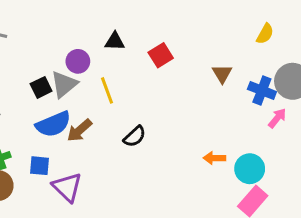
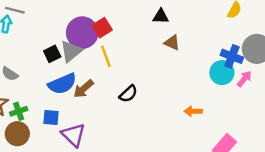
black triangle: (115, 41) -> (161, 16), moved
red square: (161, 55) -> (102, 28), moved
purple circle: (78, 61) -> (82, 33), size x1.6
brown triangle: (222, 74) -> (172, 43), moved, turned -35
cyan circle: (250, 169) -> (222, 73), moved

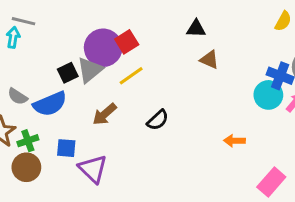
yellow line: (106, 56) -> (131, 76), turned 75
blue semicircle: (62, 84) -> (50, 104), moved

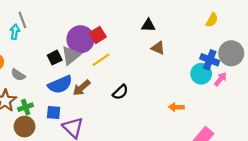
gray line: (23, 21) -> (22, 20), turned 56
blue semicircle: (50, 104) -> (60, 85), moved

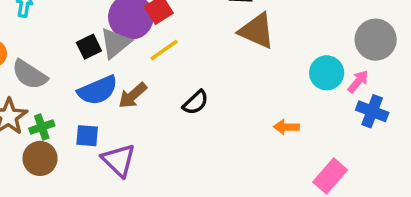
brown triangle: (158, 48) -> (257, 31), size x1.6
blue cross: (210, 60) -> (372, 111), moved
gray semicircle: (18, 75) -> (30, 75), size x1.5

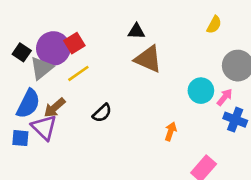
black square: (89, 47) -> (22, 52), moved, turned -30
blue semicircle: (98, 90) -> (28, 104), turned -40
orange arrow: (286, 127) -> (171, 131), turned 108
purple triangle: (119, 160) -> (44, 127), moved

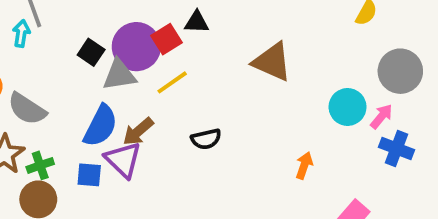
black triangle: (136, 31) -> (197, 22), moved
gray triangle: (41, 68) -> (119, 75), turned 30
black semicircle: (102, 113) -> (206, 139), turned 30

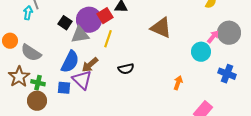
yellow line: (172, 82) -> (108, 39), turned -36
pink arrow: (381, 116) -> (213, 37), moved
green cross: (40, 165) -> (38, 83), turned 32

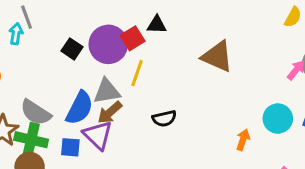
gray triangle: (80, 35) -> (107, 91), moved
cyan circle: (201, 52) -> (278, 119), moved
gray semicircle: (31, 53) -> (36, 112), moved
green cross: (38, 83) -> (31, 140), size x1.5

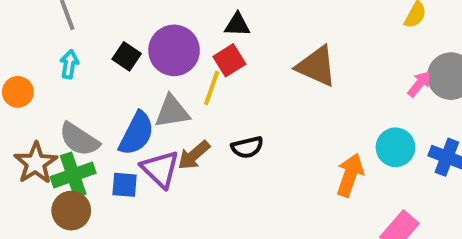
cyan arrow: (16, 34) -> (69, 64), moved
red square: (133, 38) -> (229, 60), moved
brown arrow: (110, 112) -> (194, 155), moved
green cross: (31, 140) -> (73, 175), turned -32
orange arrow: (243, 140) -> (350, 175), size x1.5

